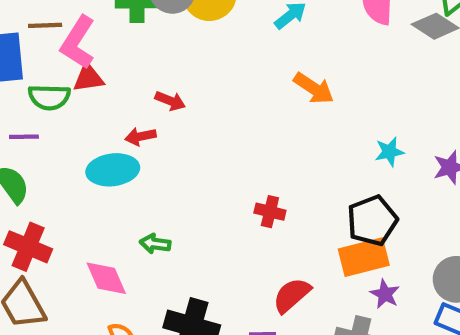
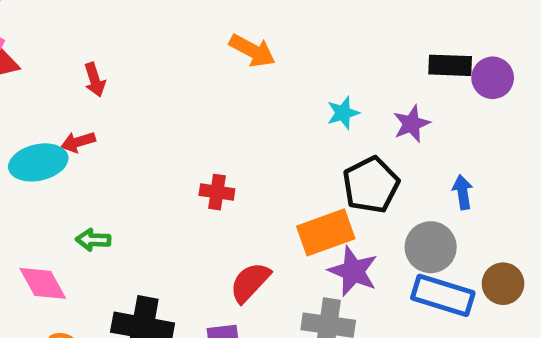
red arrow: (170, 101) -> (95, 80), turned 56
red arrow: (140, 136) -> (78, 142), moved
black pentagon: (372, 221) -> (371, 185), moved
purple star: (385, 294) -> (353, 271), size x1.5

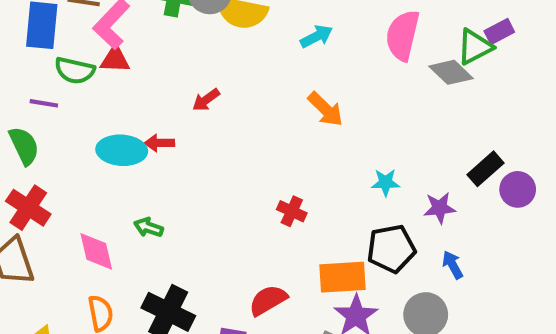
black rectangle: (450, 65) -> (486, 169), turned -60
red arrow: (95, 80) -> (206, 100), moved, turned 56
red cross: (217, 192) -> (292, 211), moved
blue arrow: (463, 192) -> (453, 265), moved, turned -36

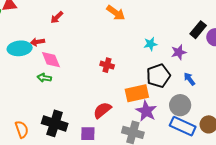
green arrow: (148, 227) -> (44, 78), moved
pink diamond: (96, 251) -> (51, 60), moved

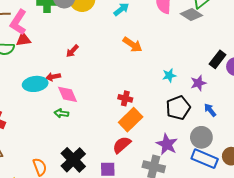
orange rectangle: (137, 93) -> (131, 120), moved, turned -30
black cross: (55, 123) -> (73, 160), turned 30

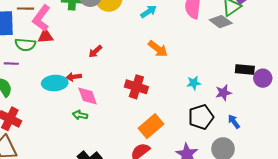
black rectangle: (218, 59) -> (245, 69), turned 54
red cross: (125, 98) -> (136, 87), moved, size x1.5

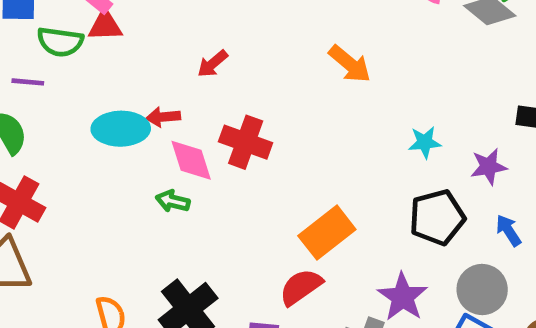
red cross: (136, 87) -> (246, 142), moved

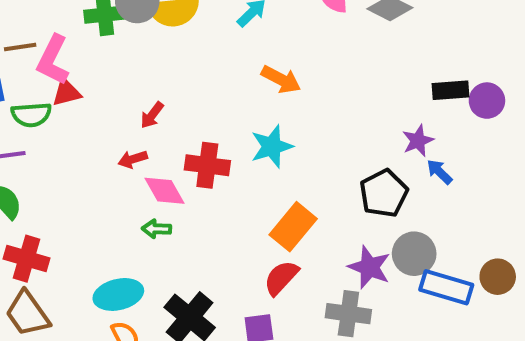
red arrow: (213, 64) -> (152, 115), moved
cyan ellipse: (121, 129) -> (118, 294), moved
cyan star: (425, 142) -> (272, 146), moved, size x1.5
blue arrow: (508, 230) -> (439, 172), moved
gray circle: (482, 289) -> (414, 254), moved

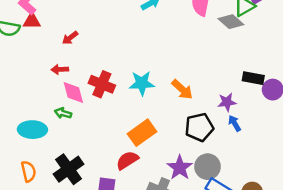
orange arrow: (281, 79) -> (182, 89), moved
red arrow: (152, 115) -> (70, 38), moved
cyan ellipse: (118, 294) -> (32, 130), moved

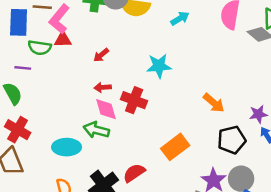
red arrow: (60, 69) -> (103, 87), moved
cyan star: (142, 83) -> (159, 66), moved
green arrow: (63, 113) -> (96, 130), size x1.5
red semicircle: (127, 160) -> (134, 173), moved

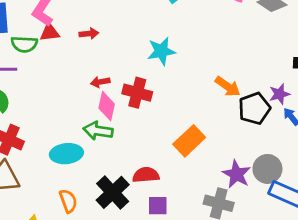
red arrow: (101, 55) -> (89, 34), moved, turned -140
pink diamond: (106, 109) -> (107, 106), turned 35
black pentagon: (232, 140) -> (254, 108), moved
red semicircle: (134, 173) -> (146, 175), turned 35

